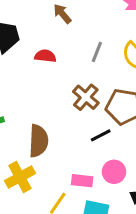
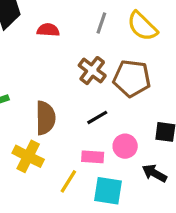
black line: (101, 135) -> (97, 117), moved
yellow cross: (20, 177) -> (28, 156), turned -32

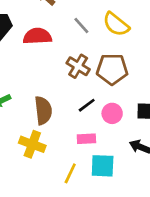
gray line: (101, 23) -> (81, 26), turned -54
red semicircle: (48, 30) -> (37, 36), size x1.5
pink circle: (125, 146) -> (112, 113), moved
yellow line: (68, 181) -> (70, 173), moved

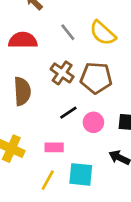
brown semicircle: (43, 110) -> (22, 91), moved
pink rectangle: (86, 139) -> (54, 147), moved

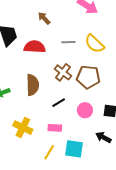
gray line: (68, 32) -> (68, 42), turned -56
black line: (68, 113) -> (59, 103), moved

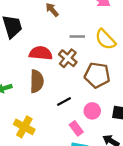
red semicircle: (35, 47) -> (41, 53), moved
brown cross: (63, 72) -> (68, 58), moved
pink rectangle: (55, 128) -> (76, 128), moved, turned 48

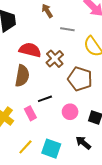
gray line: (77, 36) -> (67, 29), moved
pink rectangle: (76, 128) -> (30, 113), moved

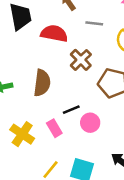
red semicircle: (30, 50) -> (54, 33), moved
pink circle: (70, 112) -> (90, 123), moved

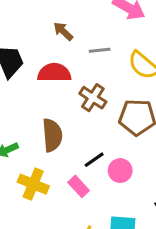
yellow cross: (22, 134) -> (33, 184), moved

